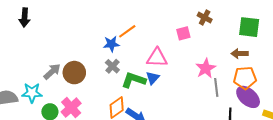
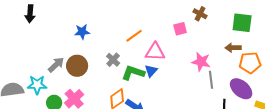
orange line: (127, 31) -> (134, 36), moved
blue star: (111, 44) -> (82, 32), moved
pink star: (206, 68) -> (201, 62), turned -30
orange pentagon: (245, 78) -> (250, 63), moved

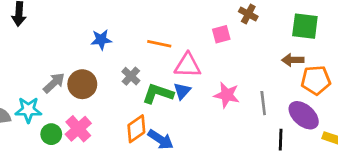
blue star: (82, 32) -> (101, 40), moved
orange line: (134, 36) -> (159, 44), turned 48
pink star: (201, 62) -> (227, 95), moved

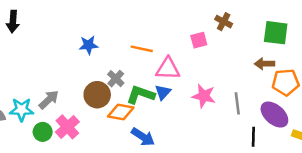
gray arrow: (54, 83) -> (49, 100), moved
brown circle: (82, 84) -> (97, 95), moved
orange diamond: (136, 129) -> (121, 112), moved, turned 45

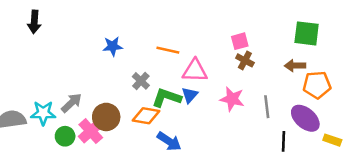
brown cross: (224, 22) -> (245, 60), moved
pink square: (199, 40) -> (240, 41), moved
brown circle: (97, 95) -> (106, 117), moved

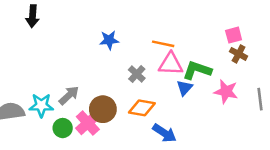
pink triangle: (195, 71) -> (171, 64), moved
green L-shape: (167, 98) -> (197, 70), moved

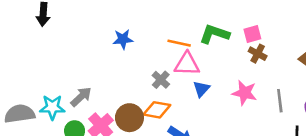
green L-shape: (197, 70) -> (214, 34), moved
gray cross: (137, 74) -> (161, 80), moved
brown circle: (103, 109) -> (129, 118), moved

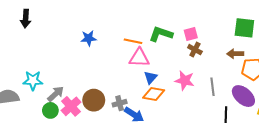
gray cross: (161, 80) -> (120, 103), moved, turned 32
gray arrow: (81, 97) -> (56, 94), moved
cyan star: (52, 107) -> (33, 81), moved
orange diamond: (157, 110) -> (154, 94), moved

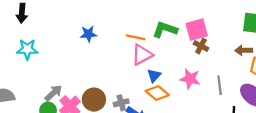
pink square: (191, 34) -> (197, 30), size x1.5
pink triangle: (139, 58) -> (142, 55), turned -30
cyan star: (33, 81) -> (27, 49), moved
orange diamond: (154, 94) -> (157, 93), turned 30

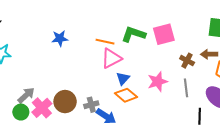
brown cross: (201, 46) -> (187, 61), moved
pink star: (190, 79) -> (158, 82), turned -30

